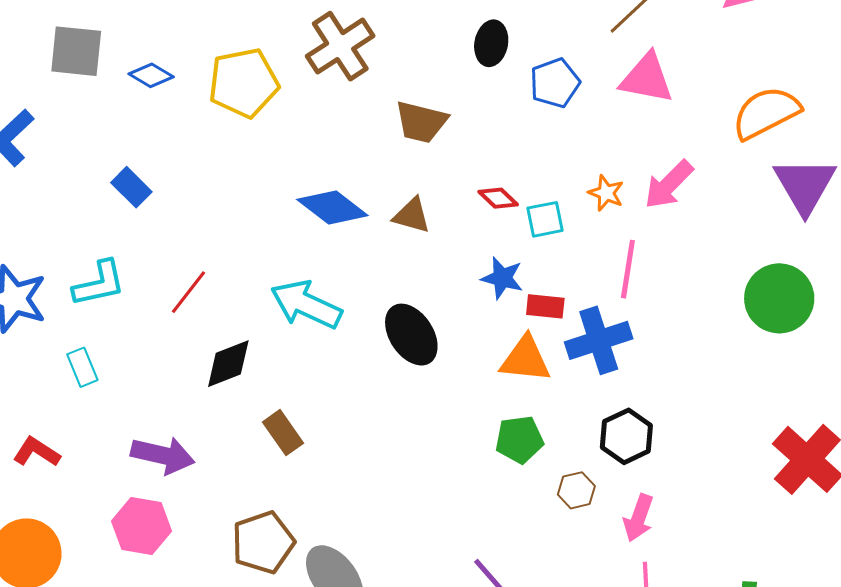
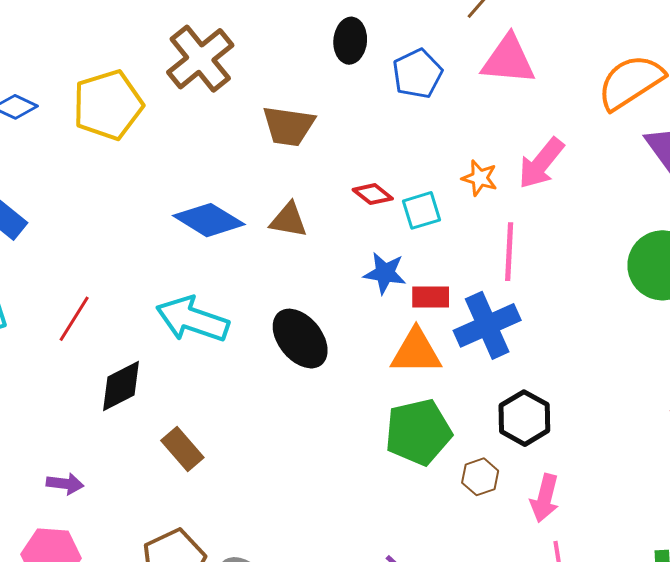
green pentagon: (519, 439) -> (418, 432), size x1.4
purple arrow: (163, 455) -> (65, 484), size x0.6

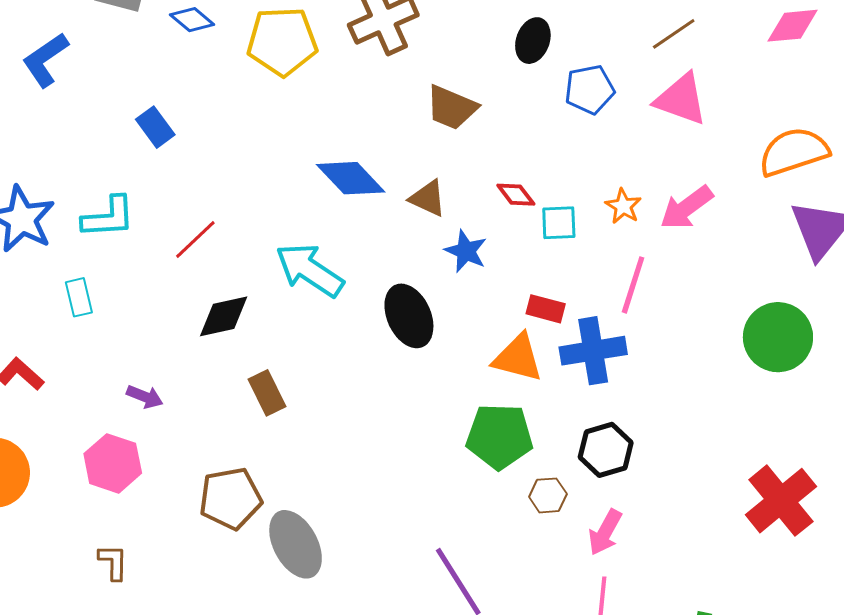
blue star: (385, 273) -> (466, 251), moved

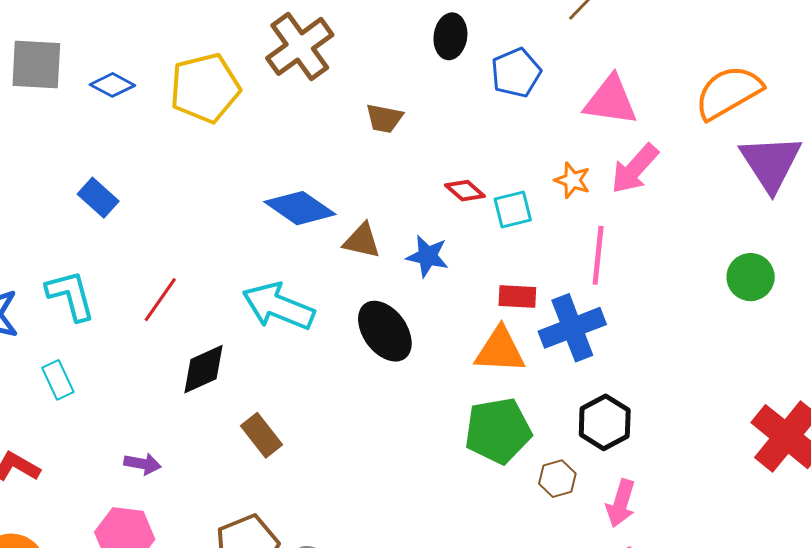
pink triangle: (681, 99) -> (611, 101), moved
brown trapezoid: (452, 108) -> (384, 118), size x0.7
brown triangle: (428, 198) -> (362, 241), moved
cyan L-shape: (108, 217) -> (71, 295), turned -90
green circle: (778, 337) -> (751, 277), size x0.7

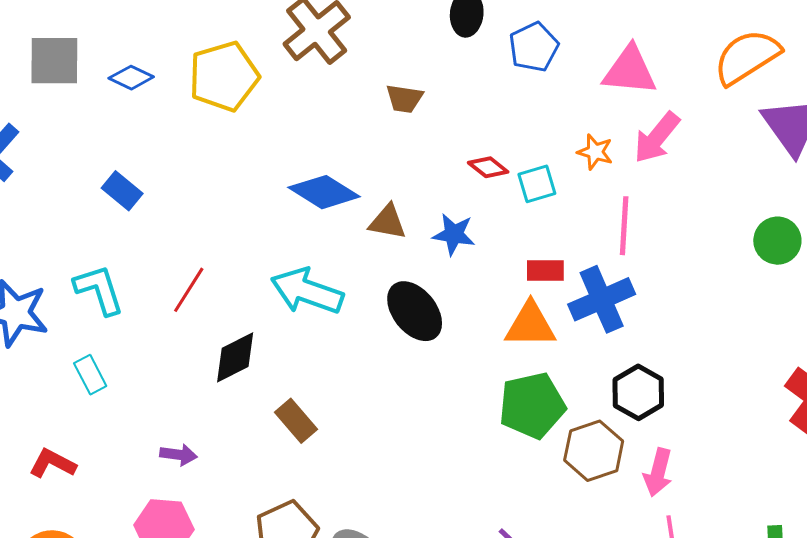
brown hexagon: (557, 479) -> (594, 451), size x1.6

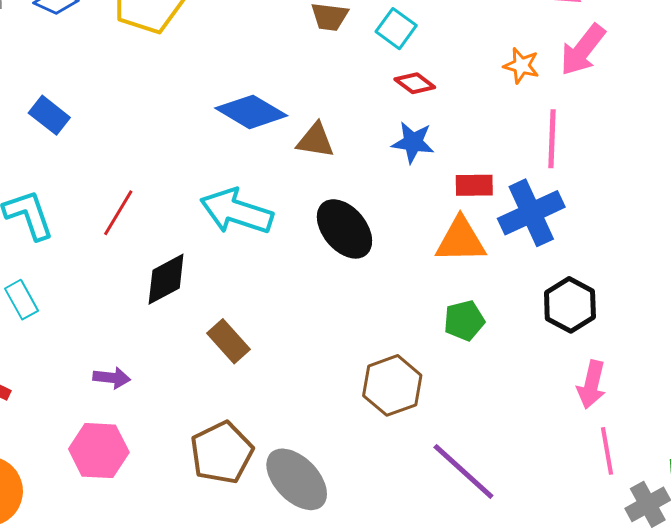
cyan square: (537, 184) -> (396, 29), moved, turned -36
blue star: (454, 234) -> (413, 142), moved
green pentagon: (532, 405) -> (464, 321), size x0.6
brown hexagon: (594, 451) -> (392, 385), moved

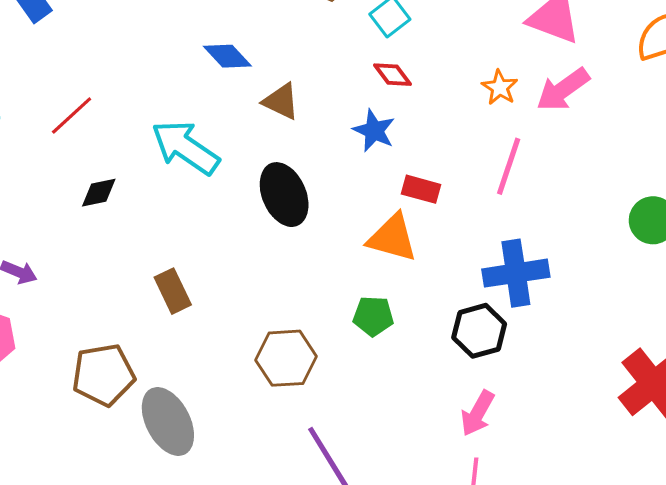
blue diamond: (251, 112) -> (227, 56), size x0.7
blue cross: (531, 213) -> (516, 273), moved
black diamond: (166, 279) -> (99, 193), size x0.7
brown rectangle: (228, 341) -> (173, 291), moved

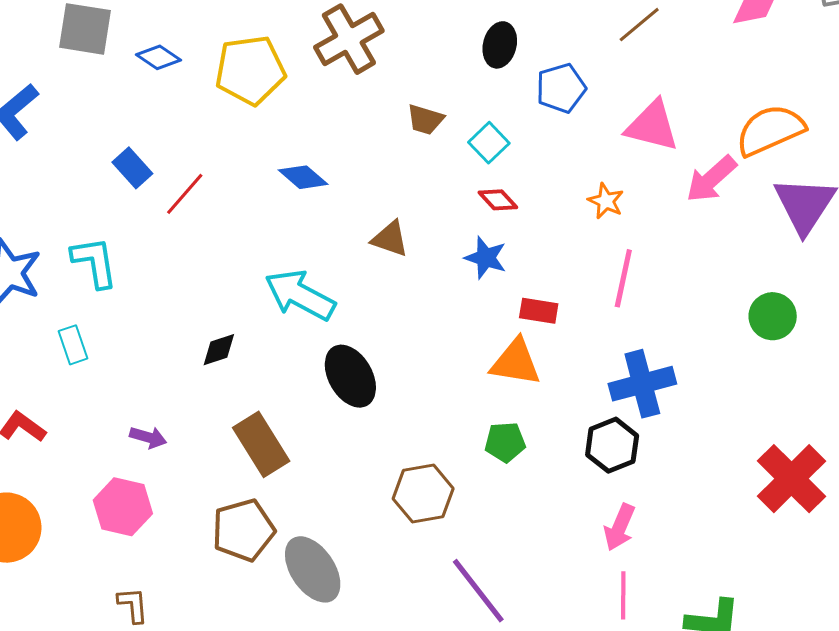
blue diamond: (227, 56) -> (303, 177), moved
pink arrow: (563, 90) -> (711, 179), moved
red line: (72, 116) -> (185, 194), moved
black ellipse: (284, 195) -> (350, 376), moved
brown rectangle: (173, 291) -> (261, 444), moved, size x1.4

